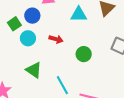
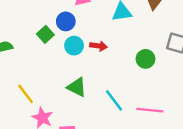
cyan circle: (28, 38) -> (74, 46), moved
green circle: (84, 54) -> (145, 59), moved

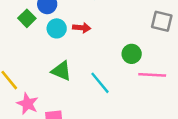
green circle: (145, 59) -> (132, 54), moved
pink line: (150, 110) -> (152, 75), moved

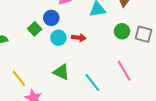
green circle: (132, 54) -> (122, 31), moved
pink line: (152, 75) -> (124, 71), moved, turned 55

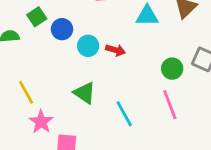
blue circle: (51, 18) -> (62, 29), moved
green square: (35, 29) -> (37, 17), moved
green circle: (122, 31) -> (172, 69), moved

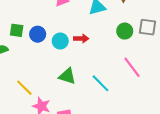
green square: (37, 17) -> (17, 30), turned -32
green circle: (172, 69) -> (125, 31), moved

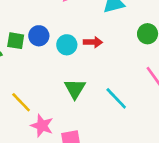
green square: (17, 30) -> (16, 41), moved
green triangle: (67, 76) -> (75, 89), turned 42

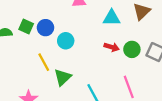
red arrow: (93, 42) -> (112, 47), moved
yellow line: (21, 102) -> (44, 62), moved

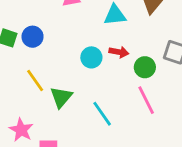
cyan circle: (66, 41) -> (91, 57), moved
green circle: (132, 49) -> (145, 67), moved

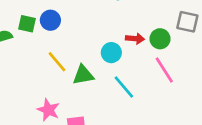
red arrow: (119, 52) -> (135, 39), moved
cyan circle: (91, 57) -> (111, 53), moved
green triangle: (61, 97) -> (83, 75), turned 45

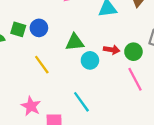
green triangle: (83, 75) -> (75, 42), moved
cyan line: (124, 87) -> (81, 102), moved

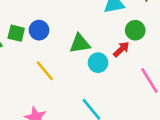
red arrow: (112, 50) -> (121, 49), turned -49
green circle: (133, 52) -> (135, 30), moved

